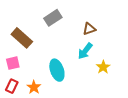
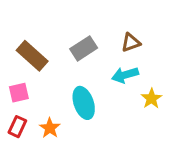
gray rectangle: (53, 18) -> (84, 48), moved
cyan arrow: (85, 51) -> (125, 75), turned 36

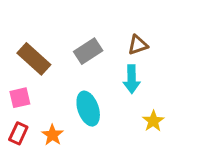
cyan arrow: (125, 75) -> (132, 79), turned -75
yellow star: (151, 99) -> (153, 121), moved

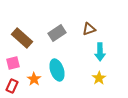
cyan arrow: (132, 79) -> (100, 52), moved
orange star: (52, 135) -> (34, 79), moved

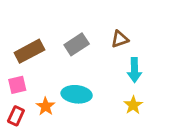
brown rectangle: (22, 38) -> (29, 51), turned -70
cyan ellipse: (57, 70) -> (77, 94), turned -65

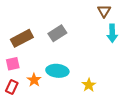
brown triangle: (120, 39) -> (104, 11), moved, turned -40
cyan arrow: (135, 70) -> (112, 33), moved
yellow star: (133, 105) -> (89, 85), moved

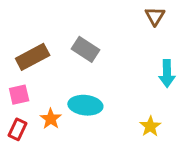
gray rectangle: (57, 33) -> (85, 49), turned 66
cyan arrow: (112, 33) -> (167, 74), moved
yellow star: (89, 85) -> (150, 126), moved

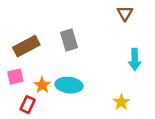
gray rectangle: (85, 49) -> (69, 40), turned 40
orange star: (51, 119) -> (42, 85), moved
red rectangle: (18, 129) -> (28, 105), moved

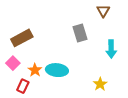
gray rectangle: (69, 40) -> (80, 33), moved
pink square: (15, 77) -> (13, 63), turned -32

